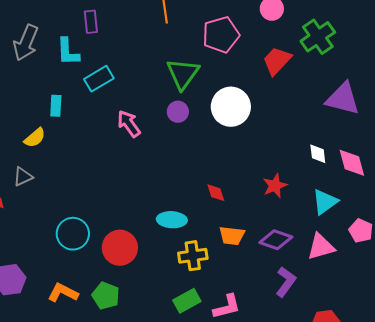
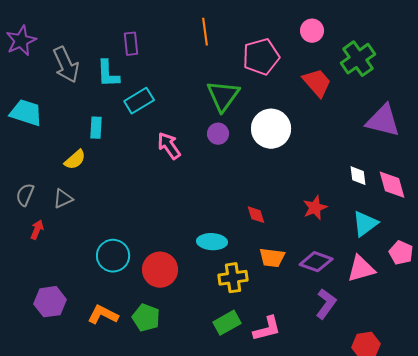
gray arrow: (26, 43) -> (66, 65), turned -48
red trapezoid: (277, 61) -> (317, 83), turned 96

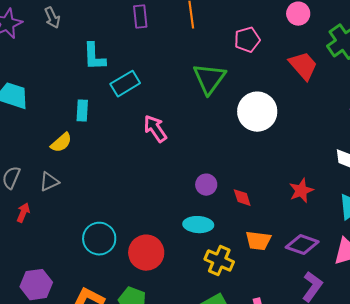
purple rectangle: (131, 44) -> (140, 17), moved
pink pentagon: (261, 57) -> (247, 40), size x0.7
gray arrow: (66, 65) -> (52, 18), moved, size x0.6
purple circle: (218, 134) -> (206, 185), moved
yellow cross: (233, 278) -> (219, 261), turned 32

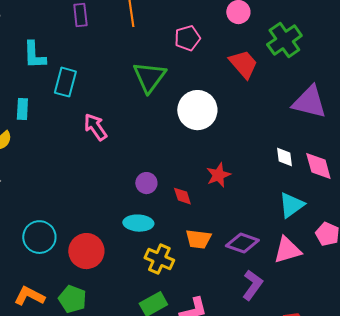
cyan rectangle: (125, 84) -> (65, 82), turned -44
red star: (301, 191) -> (218, 175), moved

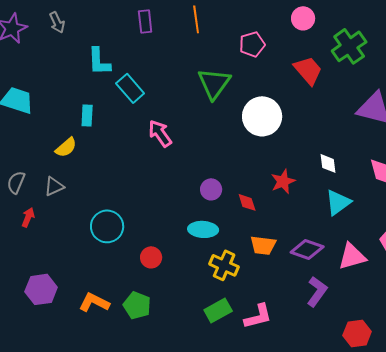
cyan rectangle: (65, 82) -> (130, 88), turned -56
white diamond: (284, 157) -> (328, 163), moved
cyan triangle: (291, 205) -> (338, 202), moved
cyan circle: (39, 237) -> (107, 226), moved
red circle: (86, 251) -> (151, 257), size x0.6

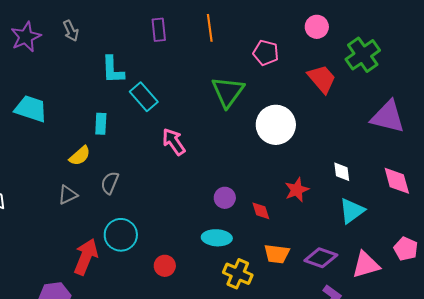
pink pentagon: (252, 44) -> (266, 53), turned 30
gray semicircle: (16, 182) -> (110, 183), moved
red arrow: (28, 217) -> (86, 257), moved, size x1.8

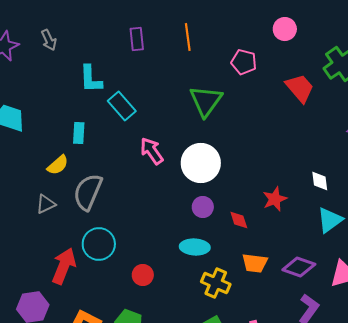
pink circle: (317, 27) -> (285, 29), moved
white circle: (276, 125) -> (201, 163), moved
gray semicircle: (110, 183) -> (88, 192), size x1.6

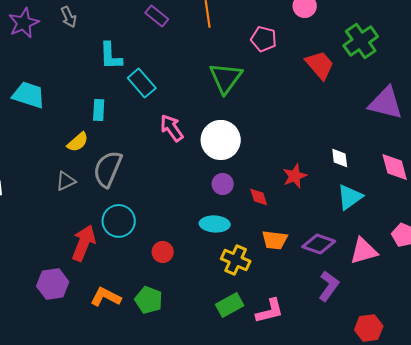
purple rectangle: (137, 39) -> (157, 16), turned -45

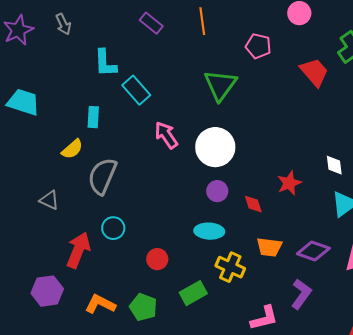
gray triangle: (66, 181) -> (49, 200), moved, turned 50
cyan circle: (119, 221) -> (113, 228), size x0.7
purple L-shape: (329, 286) -> (301, 294), moved
green rectangle: (230, 305) -> (193, 293), moved

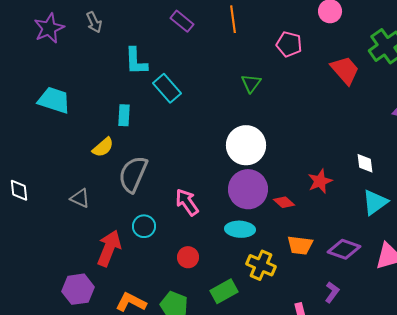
green triangle: (220, 85) -> (251, 83), size x0.6
pink arrow: (166, 135) -> (187, 202), moved
purple circle: (217, 191) -> (248, 189), size x1.8
red diamond: (253, 204) -> (284, 202), turned -30
purple L-shape: (301, 294) -> (332, 292), size x0.7

